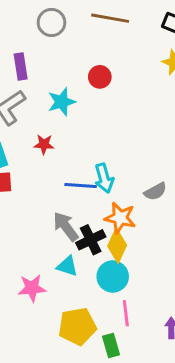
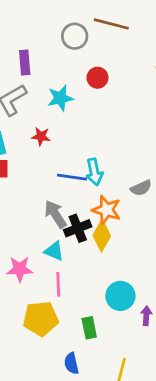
gray circle: (51, 22) -> (75, 36), moved
cyan circle: (113, 276) -> (120, 296), moved
pink line: (126, 313) -> (58, 284), moved
yellow pentagon: (77, 326) -> (41, 319), moved

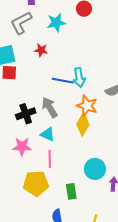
black cross: (78, 228) -> (26, 114), moved

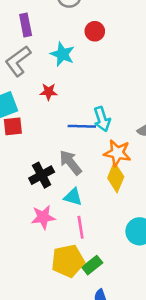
cyan star: (56, 23) -> (62, 54), turned -30
green rectangle: (71, 191) -> (92, 265), moved, turned 70

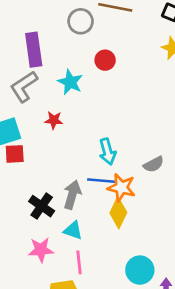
purple rectangle: (26, 25) -> (34, 50), size x1.4
blue line: (82, 126) -> (102, 181), moved
gray arrow: (70, 162) -> (72, 195), turned 52
black cross: (42, 175) -> (42, 206), turned -30

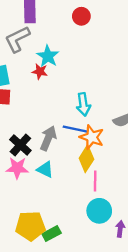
red circle: (105, 60) -> (81, 16), moved
cyan star: (70, 82) -> (48, 56), moved
pink star: (41, 250) -> (17, 168), moved
pink line: (79, 262) -> (95, 181), moved

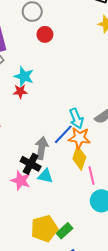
cyan arrow: (83, 104) -> (76, 118), moved
blue line: (75, 129) -> (63, 134), turned -45
black cross: (20, 145) -> (31, 164), moved
pink star: (17, 168) -> (21, 181), turned 30

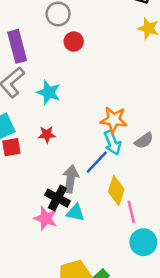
red star: (20, 91) -> (47, 134), moved
orange star: (79, 138) -> (114, 120), moved

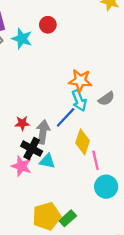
red circle: (74, 41) -> (48, 25), moved
cyan star: (49, 92) -> (22, 39), moved
red star: (47, 134) -> (22, 123), moved

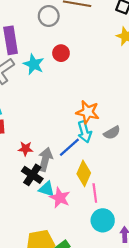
pink star: (21, 166) -> (60, 198), moved

